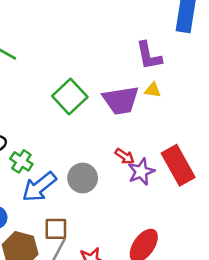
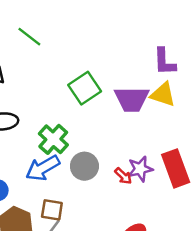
yellow triangle: (153, 90) -> (163, 94), size x1.6
red arrow: (125, 156) -> (123, 176), moved
green cross: (21, 161) -> (53, 139), moved, size x1.4

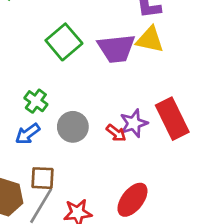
green cross: (53, 139) -> (36, 101), size x0.7
blue arrow: (43, 168) -> (28, 134), size x0.7

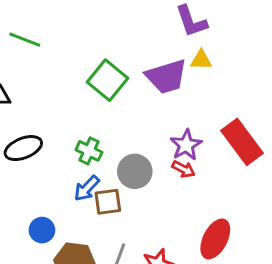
yellow triangle: (150, 40) -> (201, 60), size x0.7
purple star: (134, 123) -> (186, 145), moved
brown square: (43, 178) -> (108, 202), moved

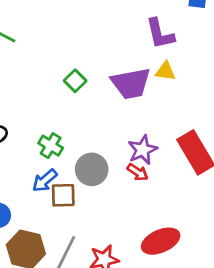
green square: (107, 80) -> (75, 81), size x0.6
red ellipse: (215, 239) -> (161, 241), turned 33

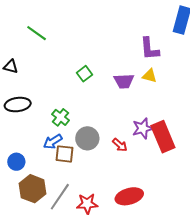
purple trapezoid: (131, 83) -> (124, 81), size x0.7
purple star: (143, 150) -> (143, 128), moved

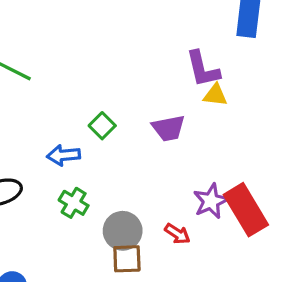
yellow triangle: (150, 76) -> (215, 95), moved
blue arrow: (53, 142) -> (64, 155), moved, turned 36
brown square: (64, 154) -> (127, 259), moved

